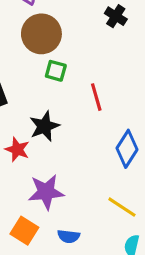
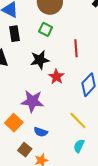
green square: (56, 71) -> (46, 29), moved
red star: (17, 149) -> (56, 77), moved

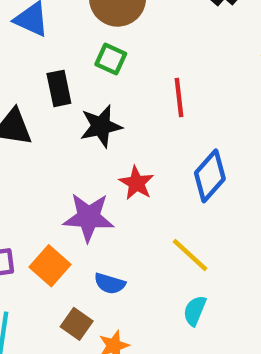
black rectangle: (15, 34) -> (59, 88), moved
red star: (56, 77) -> (136, 183), moved

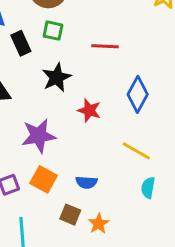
black rectangle: (59, 88) -> (21, 43), moved
red line: (179, 98) -> (105, 46), turned -68
purple star: (89, 217) -> (39, 136), moved

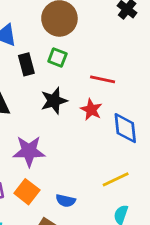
blue diamond: (138, 94) -> (125, 128), turned -44
red star: (89, 110) -> (91, 110), moved
yellow line: (136, 151) -> (116, 179), turned -64

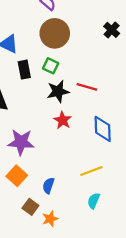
black star: (54, 101) -> (58, 91), moved
red star: (91, 110) -> (63, 120), moved
blue semicircle: (66, 201) -> (48, 186), turned 91

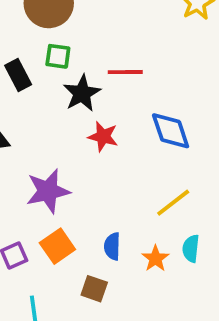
orange square: (17, 176) -> (57, 246), turned 30
orange star: (50, 219) -> (155, 259), moved

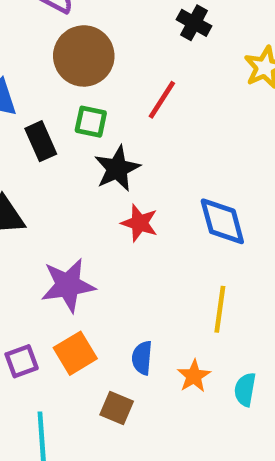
red line: (125, 72) -> (162, 100), moved, turned -60
yellow line: (173, 203) -> (220, 309), turned -48
cyan semicircle: (191, 248) -> (245, 390), moved

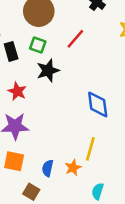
red star: (140, 223) -> (17, 91), moved
orange square: (75, 353) -> (14, 161), turned 35
orange star: (194, 376) -> (73, 168), moved

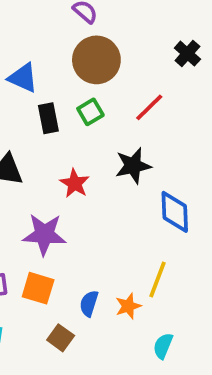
green square: (38, 45) -> (90, 112), turned 35
black star: (48, 71) -> (133, 166), moved
red star: (17, 91) -> (75, 183), moved

